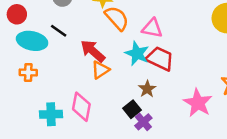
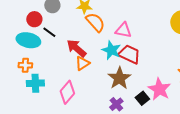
red circle: (17, 14) -> (34, 19), moved
brown star: (147, 89) -> (119, 78), size x1.6
pink diamond: (81, 107) -> (67, 92), turned 30
black square: (132, 109) -> (142, 98), moved
cyan cross: (51, 114) -> (35, 83), moved

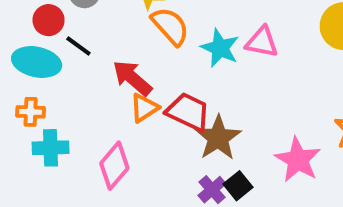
pink triangle: (123, 30) -> (262, 42), moved
cyan star: (111, 50) -> (220, 48), moved
red trapezoid: (129, 54) -> (188, 112), moved
black square: (142, 98) -> (238, 186), moved

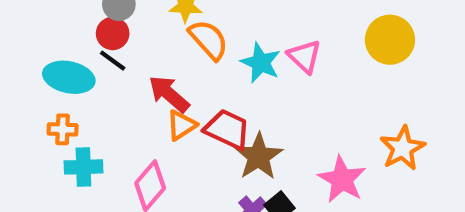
red circle: (49, 20) -> (113, 33), moved
pink triangle: (262, 42) -> (304, 56), turned 32

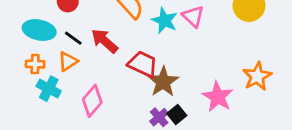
black line: (113, 61) -> (73, 38), moved
orange triangle: (181, 125) -> (68, 61), moved
cyan cross: (83, 167) -> (49, 89), turned 30

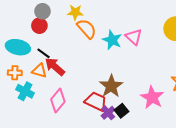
red arrow: (105, 41) -> (55, 67), moved
orange triangle: (68, 61) -> (39, 71), turned 49
red trapezoid: (143, 64) -> (96, 101), moved

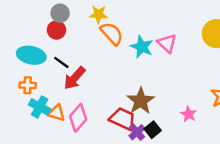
red arrow: (55, 67) -> (74, 78), turned -90
orange triangle: (39, 71) -> (56, 113), moved
pink star: (152, 97) -> (189, 114), size x0.6

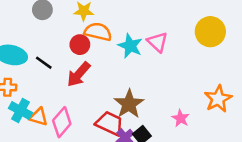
red circle: (56, 30) -> (80, 45), moved
orange semicircle: (112, 34) -> (98, 32), turned -35
red arrow: (74, 78) -> (79, 74), moved

